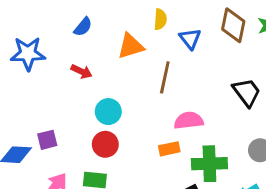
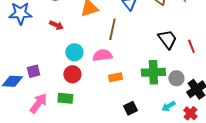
pink semicircle: (189, 121) -> (102, 55), moved
green cross: (209, 164) -> (153, 72), moved

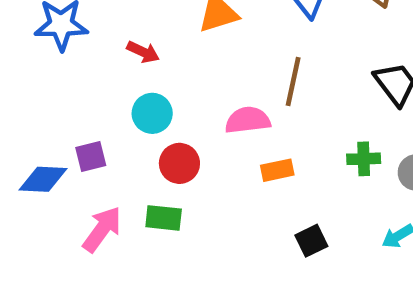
brown line: (112, 29) -> (293, 82), moved
cyan circle: (74, 52) -> (152, 113), moved
green cross: (153, 72) -> (364, 159), size x0.6

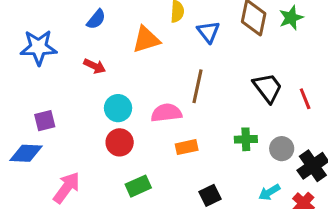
cyan circle: (152, 113) -> (118, 108), moved
purple square: (91, 157) -> (45, 121), moved
green rectangle: (164, 218) -> (138, 186), moved, turned -30

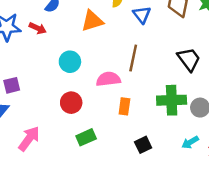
red arrow: (95, 66) -> (38, 28), moved
cyan circle: (118, 108) -> (70, 62), moved
green cross: (246, 139) -> (172, 100), size x1.6
orange rectangle: (187, 147) -> (124, 106), turned -70

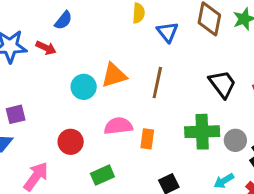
orange triangle: (92, 21) -> (114, 75), moved
pink semicircle: (108, 79) -> (118, 126), moved
red circle: (71, 103) -> (71, 142), moved

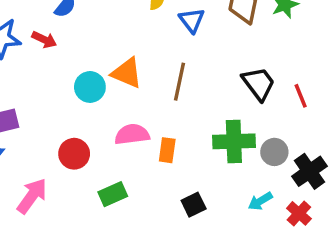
orange triangle: (114, 75) -> (127, 73), turned 40

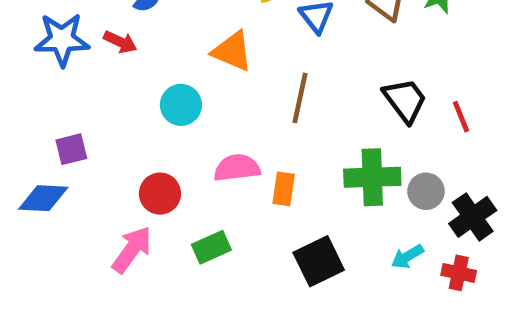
orange triangle: (127, 73) -> (232, 51), moved
pink arrow: (32, 196) -> (132, 250), moved
black square: (194, 205) -> (319, 261), size x1.5
red cross: (299, 213) -> (459, 273), turned -30

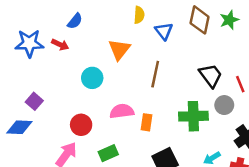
orange triangle: (232, 51) -> (119, 50), turned 45
purple square: (71, 149) -> (34, 101), turned -35
gray circle: (426, 191) -> (224, 105), moved

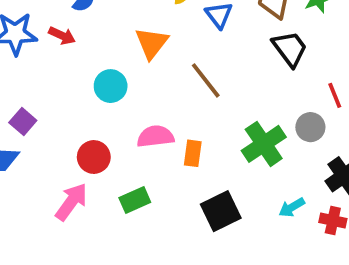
brown line: (155, 74) -> (206, 80), turned -50
black trapezoid: (211, 75) -> (290, 49), moved
green cross: (193, 116) -> (264, 144), turned -32

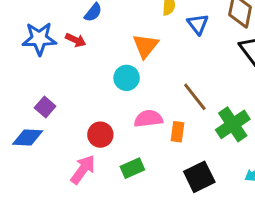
brown line: (206, 80) -> (195, 97), moved
cyan circle: (111, 86) -> (127, 78), moved

